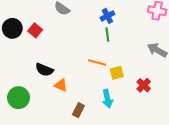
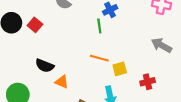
green line: (107, 35) -> (99, 26), moved
red cross: (144, 85) -> (148, 82), turned 32

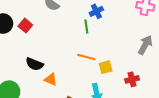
gray arrow: (162, 45) -> (145, 45), turned 90

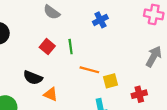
red square: (25, 26) -> (47, 47), moved
green line: (86, 27) -> (71, 47), moved

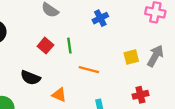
yellow square: (110, 81) -> (131, 57), moved
orange triangle: (51, 94) -> (59, 95), moved

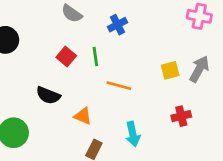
blue cross: (100, 18) -> (117, 25), moved

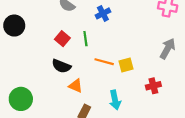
yellow square: (170, 70) -> (126, 65), moved
black semicircle: (48, 95) -> (61, 66), moved

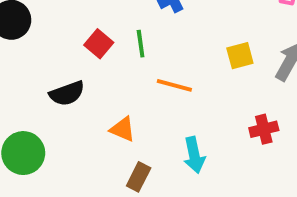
yellow square: (126, 65) -> (240, 56), moved
black semicircle: (61, 66) -> (67, 93), moved, turned -42

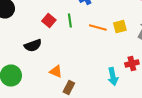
orange line: (174, 85) -> (98, 28), moved
orange triangle: (123, 129) -> (56, 72), moved
cyan arrow: (194, 155) -> (113, 76), moved

